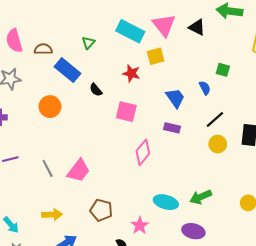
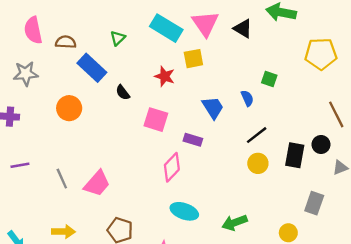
purple rectangle: (172, 128) -> (193, 140), moved
cyan ellipse: (166, 202) -> (184, 211), moved

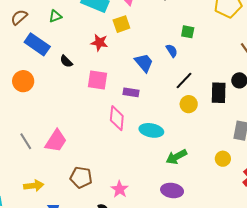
green triangle: (118, 38) -> (55, 16), turned 32
brown semicircle: (66, 42) -> (19, 17), moved, turned -36
pink diamond: (172, 167) -> (117, 118), turned -30
cyan ellipse: (184, 211) -> (151, 130), moved

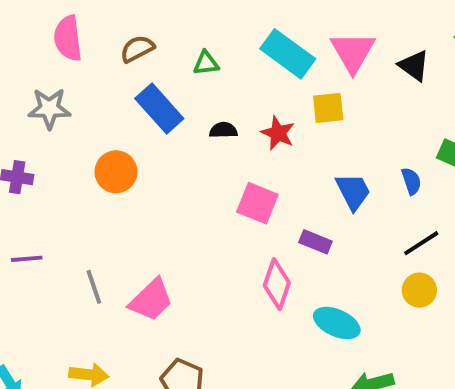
black semicircle: (66, 61) -> (223, 130), moved, turned 120

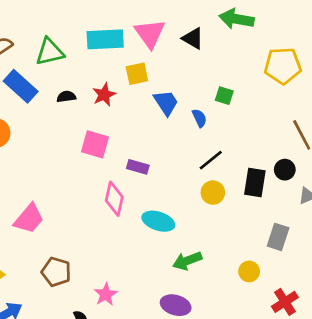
cyan rectangle: (288, 54) -> (105, 39), turned -33
green triangle: (206, 63) -> (50, 52), size x1.6
red star: (278, 133) -> (104, 95), turned 30
blue trapezoid: (353, 192) -> (166, 103), moved

